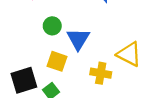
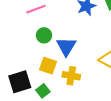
yellow cross: (101, 73) -> (71, 76), moved

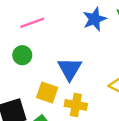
green circle: (44, 35) -> (22, 55), moved

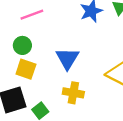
yellow square: (47, 93) -> (26, 69), moved

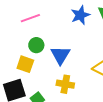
green circle: (22, 45) -> (36, 45), moved

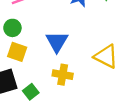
green circle: (36, 45) -> (12, 28), moved

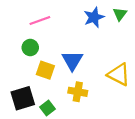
yellow square: (17, 52) -> (45, 70), moved

